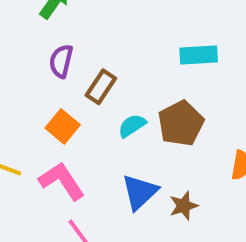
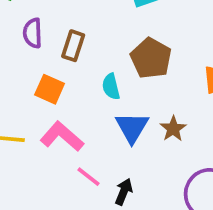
cyan semicircle: (132, 126) -> (111, 87), moved, turned -55

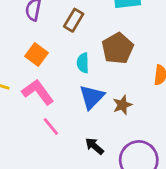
brown rectangle: (73, 46) -> (74, 20), moved
black arrow: (124, 192) -> (94, 146), moved, turned -84

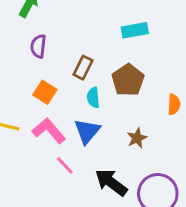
brown rectangle: (74, 20) -> (83, 68), moved
blue triangle: (92, 97) -> (87, 131), moved
black arrow: (94, 146) -> (111, 182), size x1.6

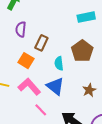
brown rectangle: (83, 68) -> (41, 43), moved
blue triangle: (87, 131) -> (55, 86), turned -30

